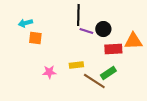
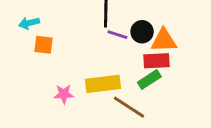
orange triangle: (133, 41) -> (164, 40), moved
yellow rectangle: (76, 65) -> (103, 84), size x1.6
green rectangle: (108, 73) -> (149, 80), moved

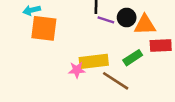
orange square: (44, 45) -> (44, 28), size x1.6
red rectangle: (157, 61) -> (161, 45), moved
pink star: (64, 94) -> (77, 70), moved

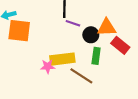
black circle: (127, 17) -> (91, 35), moved
red rectangle: (161, 45) -> (120, 45), turned 42
green rectangle: (133, 58) -> (96, 56), turned -49

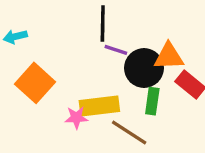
orange square: (19, 31) -> (35, 83), moved, turned 35
black circle: (91, 35) -> (144, 68), size x1.5

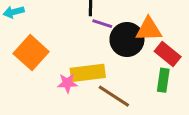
green rectangle: (152, 101) -> (163, 80), moved

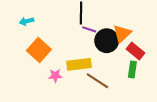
orange triangle: (149, 29) -> (122, 34), turned -42
pink star: (67, 83) -> (55, 76), moved

